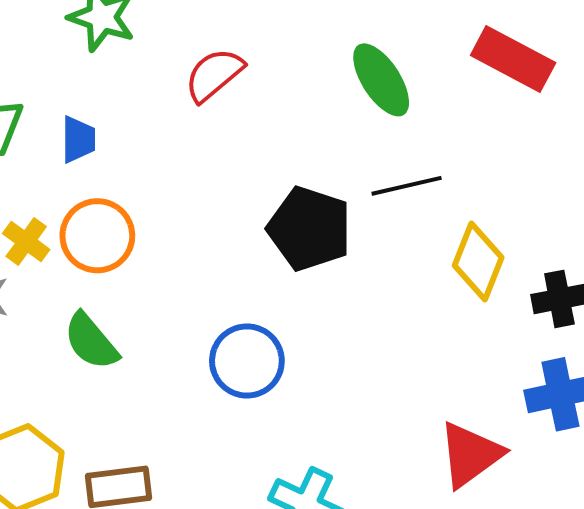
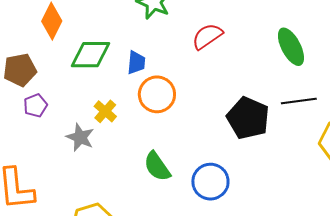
orange circle: (97, 236) -> (157, 94), moved
green semicircle: (91, 341) -> (157, 166), moved

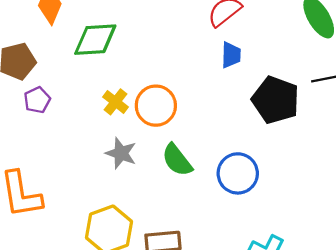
blue trapezoid: (136, 63) -> (231, 55), moved
orange circle: (157, 94) -> (156, 106), moved
gray star: (80, 137) -> (121, 153), moved

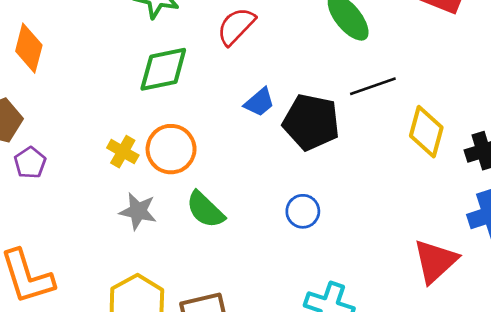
green diamond: (95, 40) -> (163, 69), moved
blue trapezoid: (231, 55) -> (259, 102), moved, turned 56
blue circle: (238, 173) -> (303, 211), moved, size x0.7

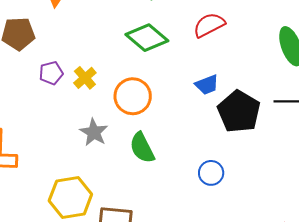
green diamond: (163, 69) -> (147, 38), turned 33
yellow cross: (123, 152) -> (85, 78), moved
purple pentagon: (30, 163) -> (51, 73), moved

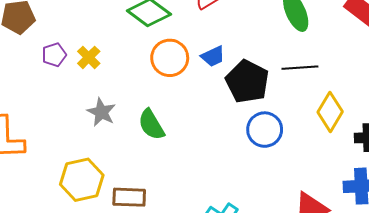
orange circle: (133, 96) -> (170, 58), moved
blue circle: (211, 173) -> (265, 130), moved, size x1.4

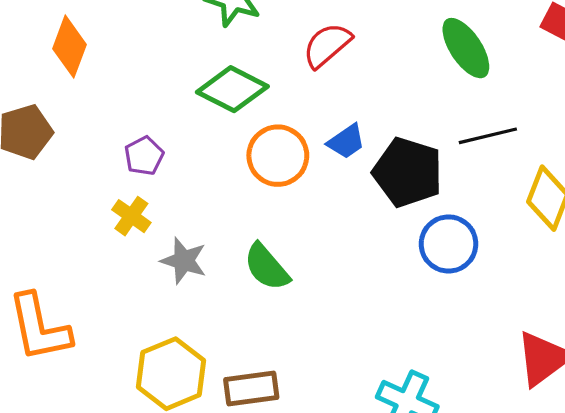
purple pentagon: (54, 55) -> (144, 156), moved
yellow cross: (89, 57) -> (131, 216), moved

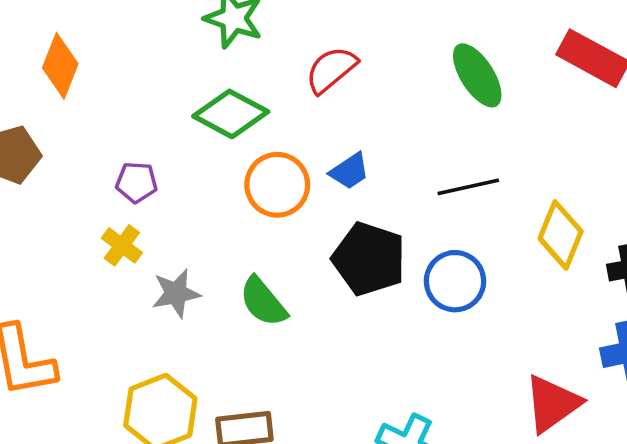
black line: (488, 136) -> (468, 187), moved
purple pentagon: (144, 156) -> (136, 182), turned 30
black pentagon: (408, 172) -> (369, 259), moved
gray star: (184, 261) -> (176, 293), turned -30

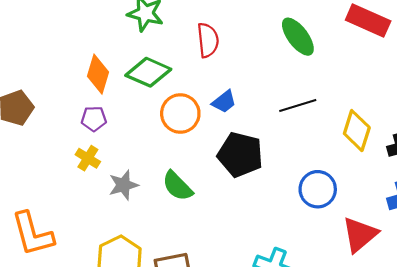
orange diamond: (60, 66) -> (98, 74), moved
red semicircle: (331, 70) -> (208, 40), turned 128
blue circle: (455, 281) -> (318, 189), moved

